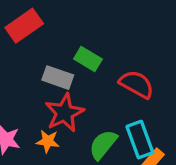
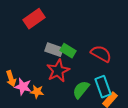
green rectangle: (88, 59) -> (68, 51), moved
orange star: (48, 141) -> (37, 92), moved

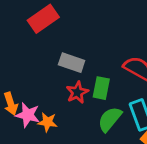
green rectangle: (68, 51) -> (101, 88), moved, turned 70
red star: (58, 71) -> (77, 92), size x0.7

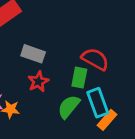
green rectangle: (101, 88) -> (79, 78), moved

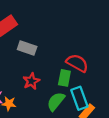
gray rectangle: (33, 54) -> (27, 48), moved

